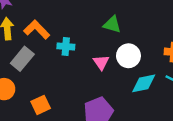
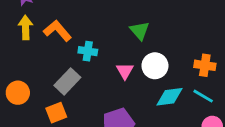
green triangle: (112, 24) -> (140, 31), turned 30
gray rectangle: (22, 59) -> (67, 81), moved

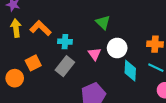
gray rectangle: (67, 81) -> (65, 66), moved
cyan diamond: (169, 97) -> (130, 71), turned -75
orange square: (56, 113) -> (33, 63), moved

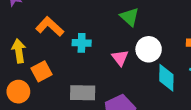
yellow arrow: (16, 28) -> (19, 51), moved
gray rectangle: (65, 66) -> (83, 93), moved, turned 54

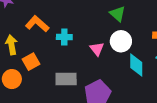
green triangle: (130, 17) -> (118, 14), moved

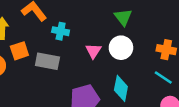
cyan diamond: (136, 65) -> (121, 88), moved
gray rectangle: (66, 79) -> (47, 61), moved

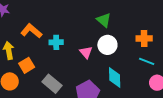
gray rectangle: (47, 61) -> (52, 84), moved, turned 42

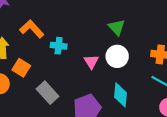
orange square: (27, 65) -> (21, 68), turned -35

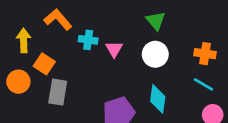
pink triangle: (91, 62) -> (114, 49), moved
gray rectangle: (47, 93) -> (58, 92), moved, turned 50

